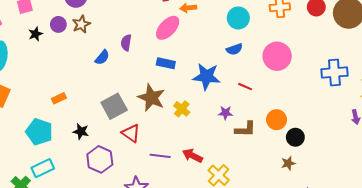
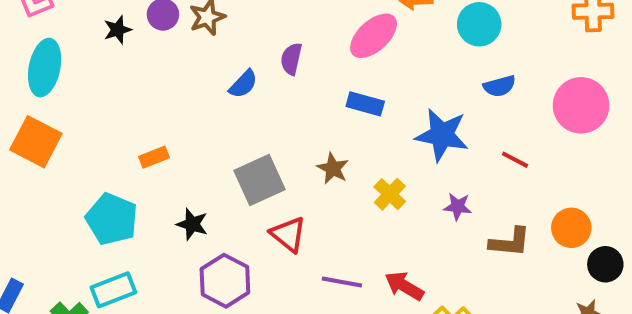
cyan circle: (238, 18) -> (479, 24), moved
brown star: (151, 98) -> (333, 168), size x0.6
purple star: (225, 113) -> (458, 207), moved

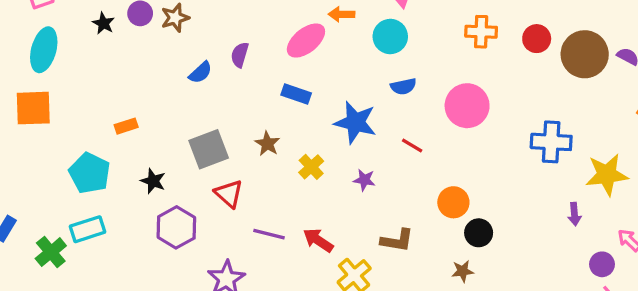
black star: (118, 30) -> (103, 23), turned -30
orange square: (36, 142) -> (33, 108), turned -33
brown L-shape: (510, 242) -> (397, 240), moved

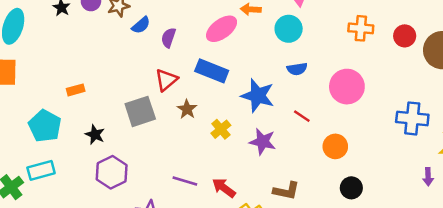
blue semicircle: (200, 72) -> (141, 25), moved
blue rectangle: (296, 94) -> (212, 71), size x1.4
purple star: (364, 180) -> (263, 142), size x1.5
red triangle: (229, 194) -> (166, 80), moved, turned 35
orange circle: (453, 202) -> (335, 146), moved

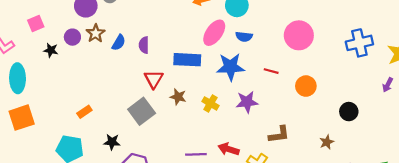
pink ellipse: (222, 29) -> (214, 33), moved
blue semicircle: (297, 69) -> (244, 37), moved, turned 35
purple arrow: (428, 177) -> (388, 85), turned 48
black circle: (351, 188) -> (349, 112), moved

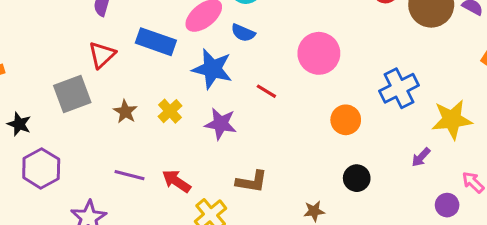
blue cross: (359, 43) -> (399, 88), turned -30
orange circle: (306, 86) -> (346, 120), moved
brown star: (178, 97) -> (125, 112), moved

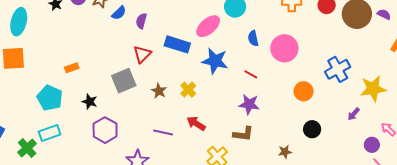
blue semicircle: (243, 33) -> (253, 38), moved, turned 56
purple star: (221, 124) -> (249, 104), moved
red arrow: (176, 181) -> (196, 123), moved

